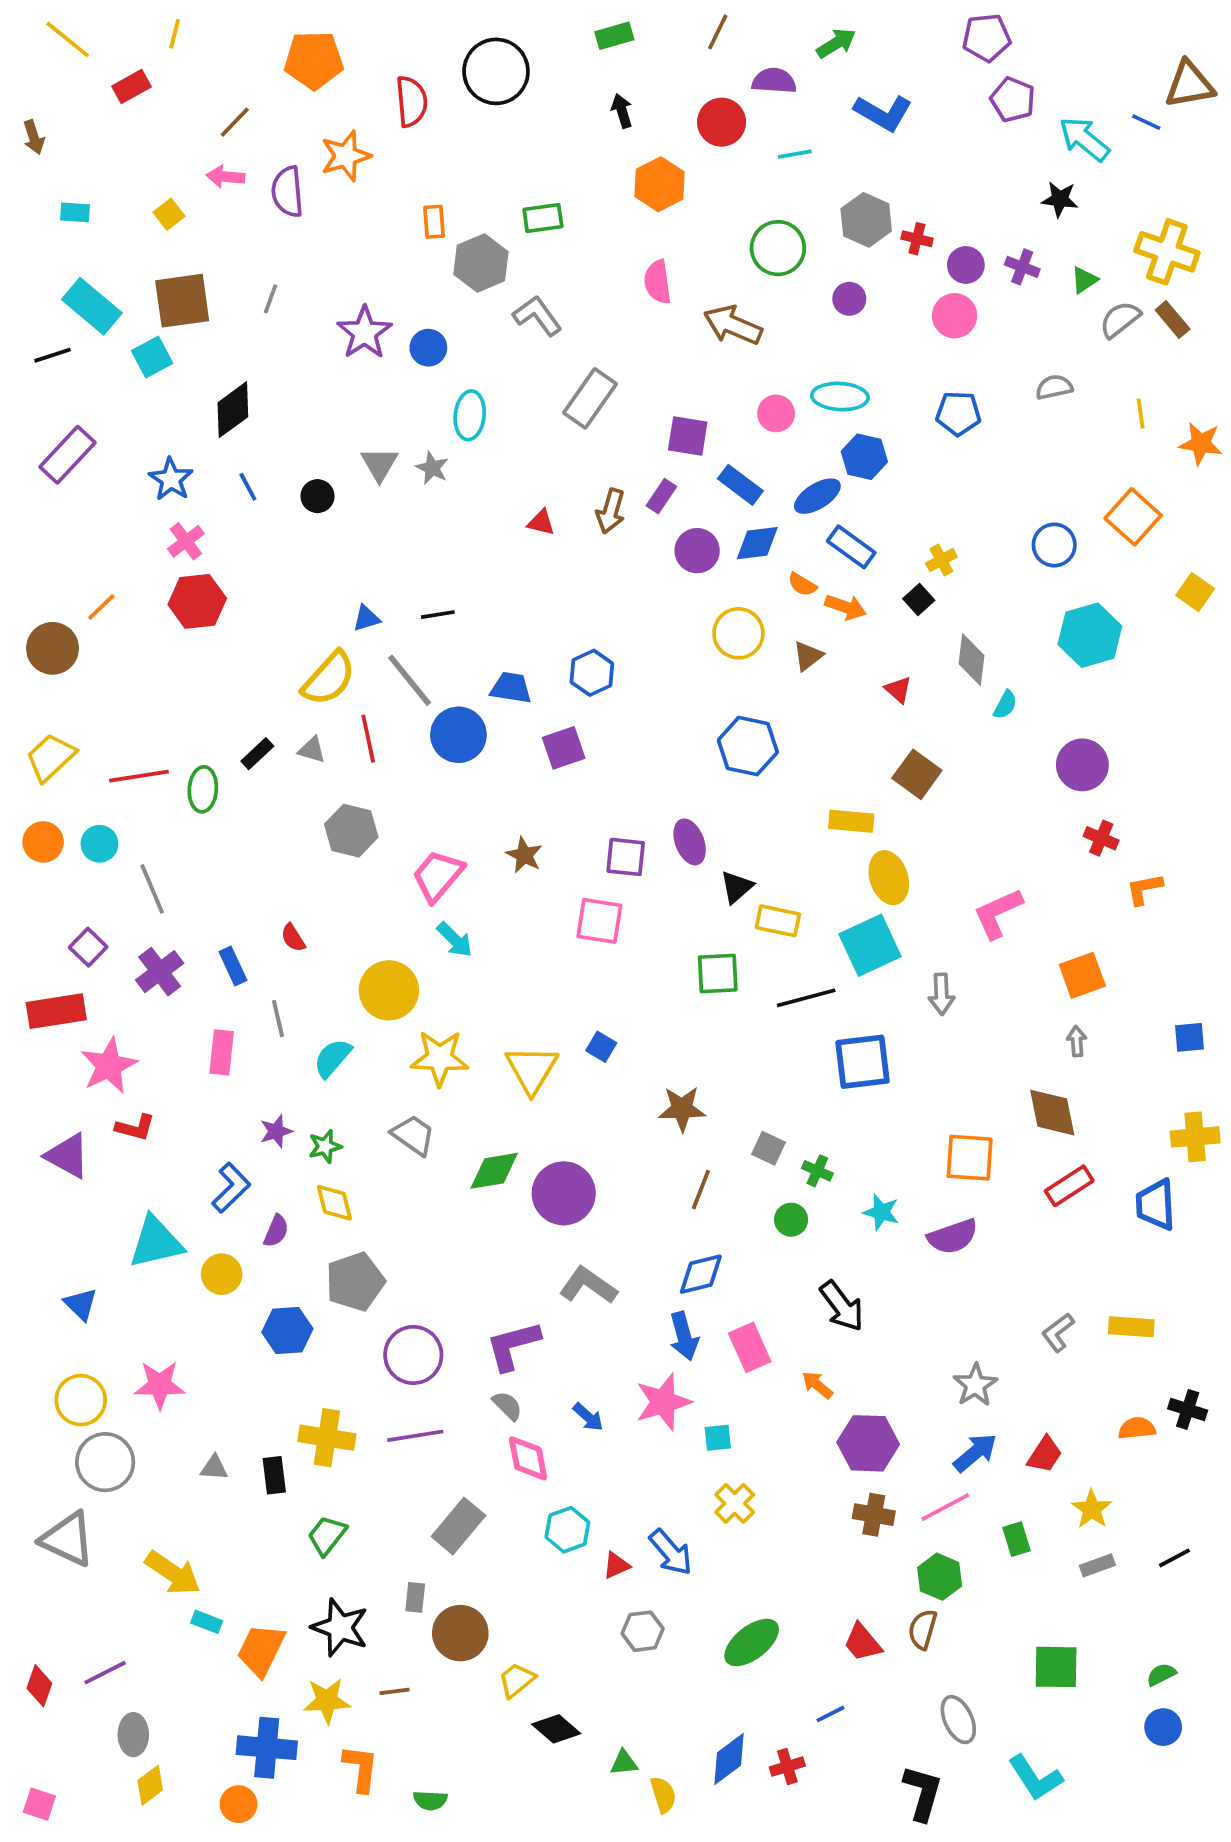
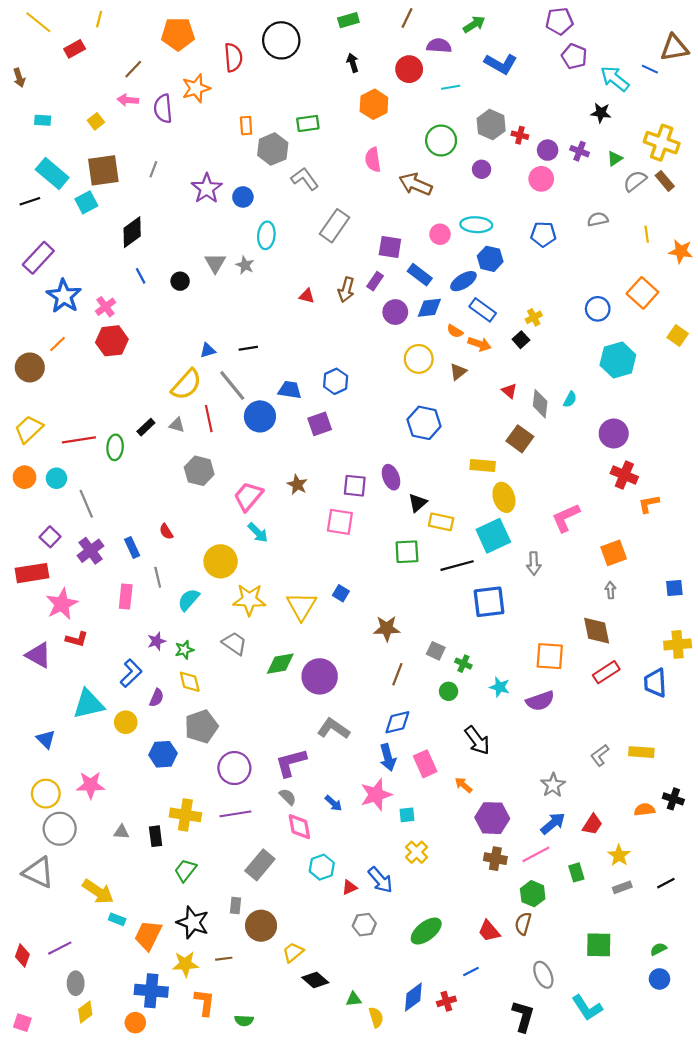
blue star: (171, 479) -> (64, 296), moved, size x1.4
gray diamond: (971, 660) -> (540, 404), moved
red cross: (1101, 838) -> (624, 475), size x1.4

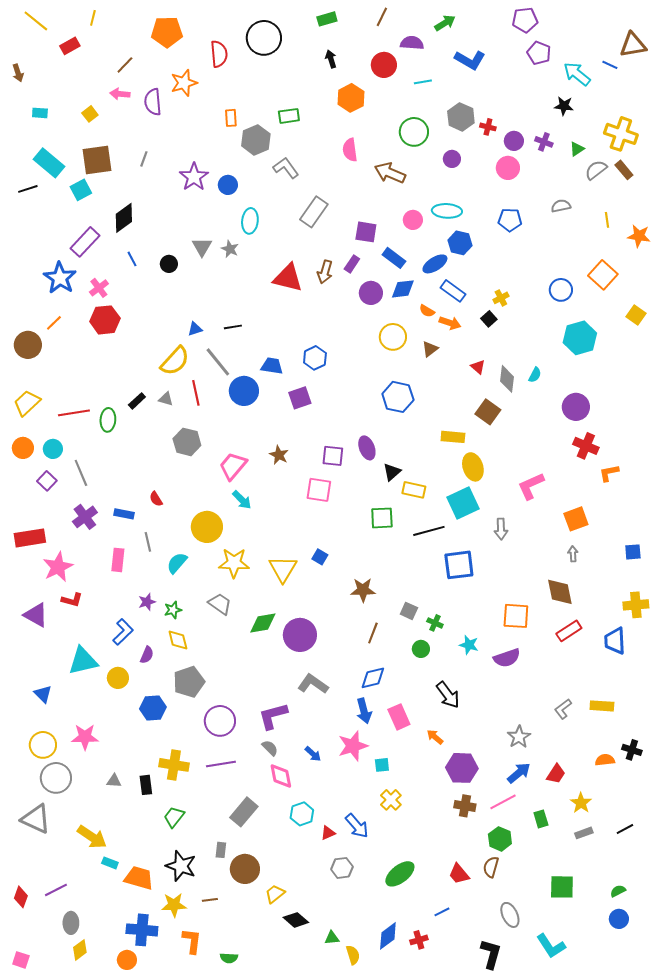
purple rectangle: (38, 258) -> (85, 242), moved
red triangle: (307, 296) -> (288, 278), size x2.0
purple square: (50, 537) -> (47, 481), moved
blue rectangle: (132, 547) -> (124, 514), turned -54
orange trapezoid: (148, 935) -> (139, 878), turned 80

